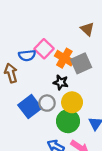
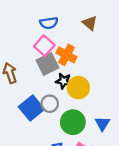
blue semicircle: (27, 55) -> (49, 23), moved
gray square: (81, 63) -> (48, 64), moved
yellow circle: (72, 102) -> (78, 88), moved

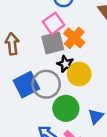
gray circle: (50, 104) -> (46, 84), size x1.5

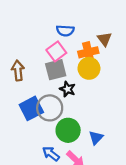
orange cross: (74, 38) -> (88, 52), moved, turned 36
yellow circle: (79, 74) -> (89, 68), moved

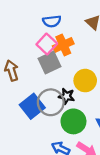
orange cross: (88, 52) -> (63, 45), moved
yellow circle: (89, 68) -> (85, 81), moved
black star: (68, 89) -> (67, 96), moved

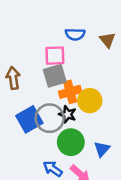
blue semicircle: (52, 21) -> (75, 34), moved
pink square: (47, 44) -> (55, 56), turned 36
orange cross: (63, 45) -> (70, 92), moved

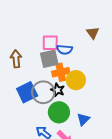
blue semicircle: (75, 34) -> (65, 50), moved

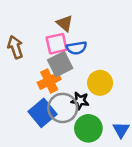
brown triangle: (93, 33) -> (65, 23), moved
brown arrow: (16, 59) -> (15, 47), moved
orange cross: (61, 72) -> (49, 81), moved

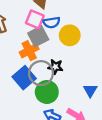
pink square: (57, 44) -> (35, 19), turned 36
yellow circle: (100, 83) -> (70, 35), moved
green circle: (88, 128) -> (47, 92), moved

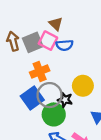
yellow circle: (70, 35) -> (83, 86), moved
gray square: (38, 36) -> (33, 42), moved
black star: (55, 67) -> (65, 100), moved

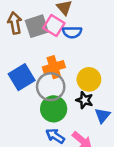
orange cross: (40, 72) -> (54, 67), moved
blue square: (32, 98) -> (22, 77), moved
black star: (65, 100) -> (85, 100), moved

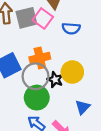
blue semicircle: (72, 32) -> (71, 28), moved
black star: (85, 100) -> (55, 80), moved

